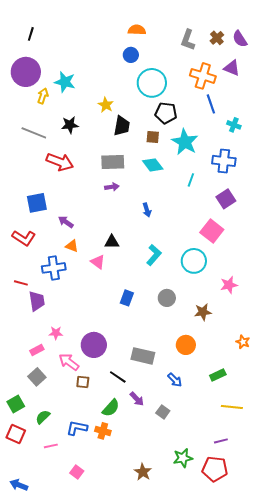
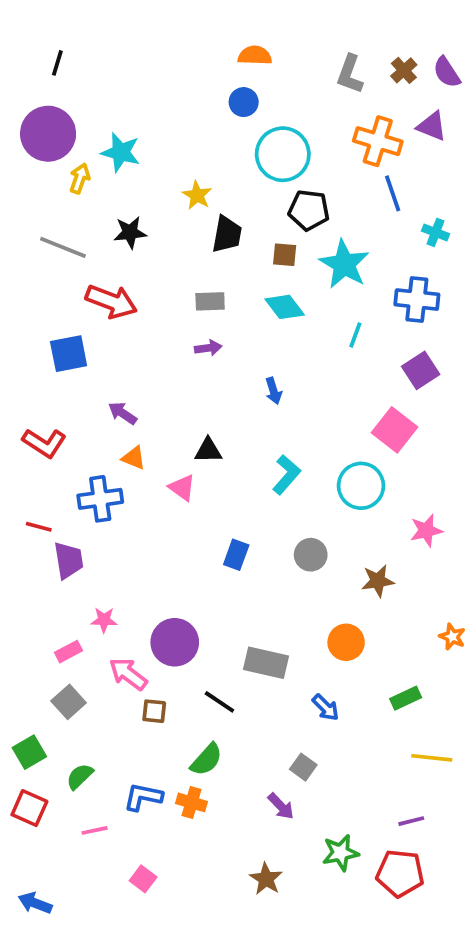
gray rectangle: (113, 162) -> (210, 301), size x0.7
blue square: (37, 203) -> (69, 354), moved
purple arrow: (137, 399) -> (281, 806), moved

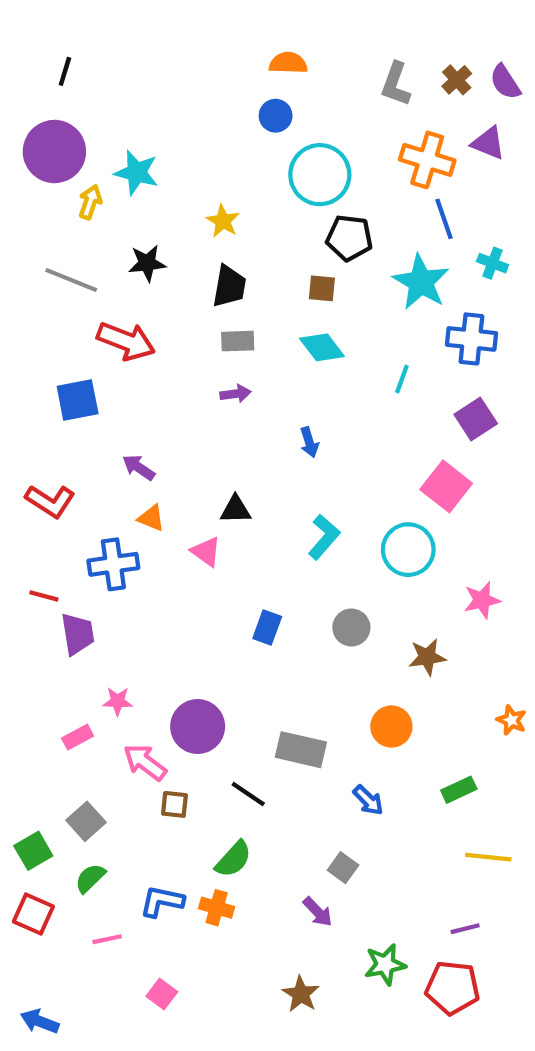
black trapezoid: (227, 234) -> (229, 286), moved
cyan star: (344, 264) -> (421, 282), moved
gray square: (69, 702) -> (86, 821), moved

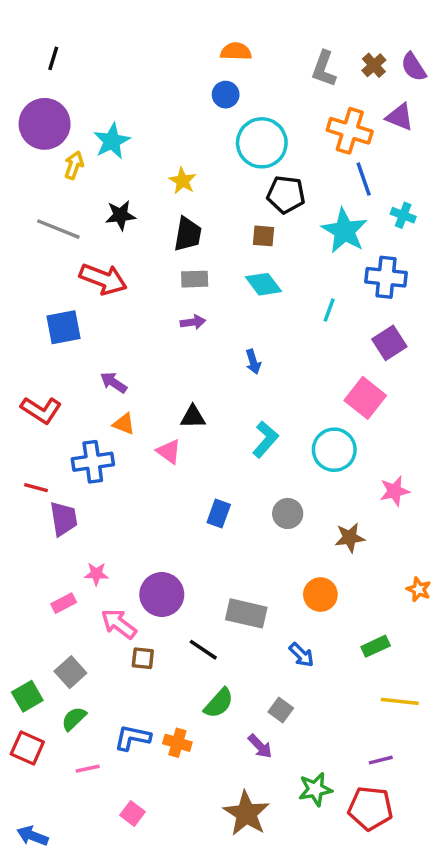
cyan star: (137, 173) -> (112, 141), turned 30
green semicircle: (233, 859) -> (219, 703), moved
brown star: (301, 994) -> (246, 813), size x1.5

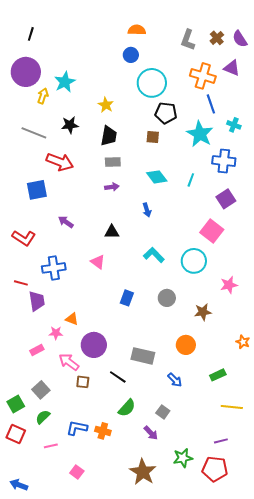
cyan diamond: (264, 284) -> (157, 177), moved
black triangle: (193, 417) -> (112, 232), moved
orange triangle: (124, 424) -> (72, 319), moved
cyan L-shape: (265, 439) -> (154, 255), turned -85

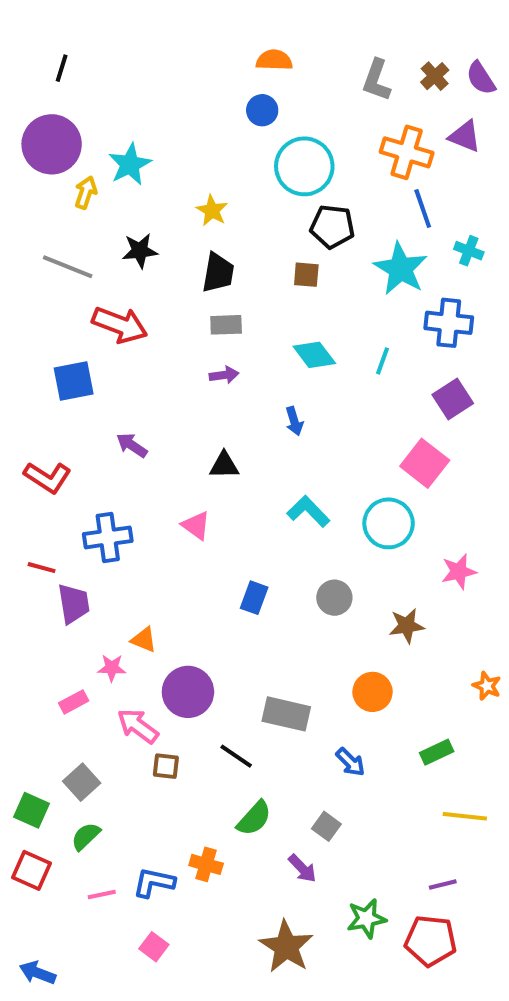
green square: (16, 404) -> (32, 810), turned -36
blue L-shape: (77, 428) -> (154, 882), moved

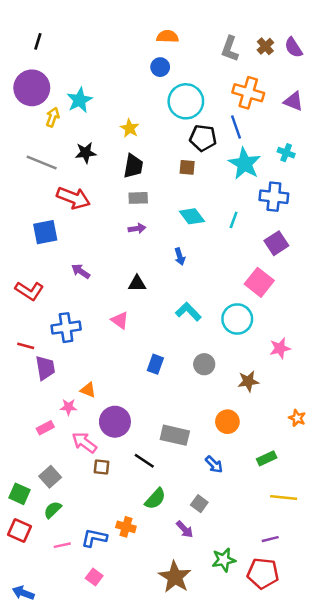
purple triangle: (465, 136) -> (293, 101), moved
blue line: (423, 209) -> (236, 127), moved

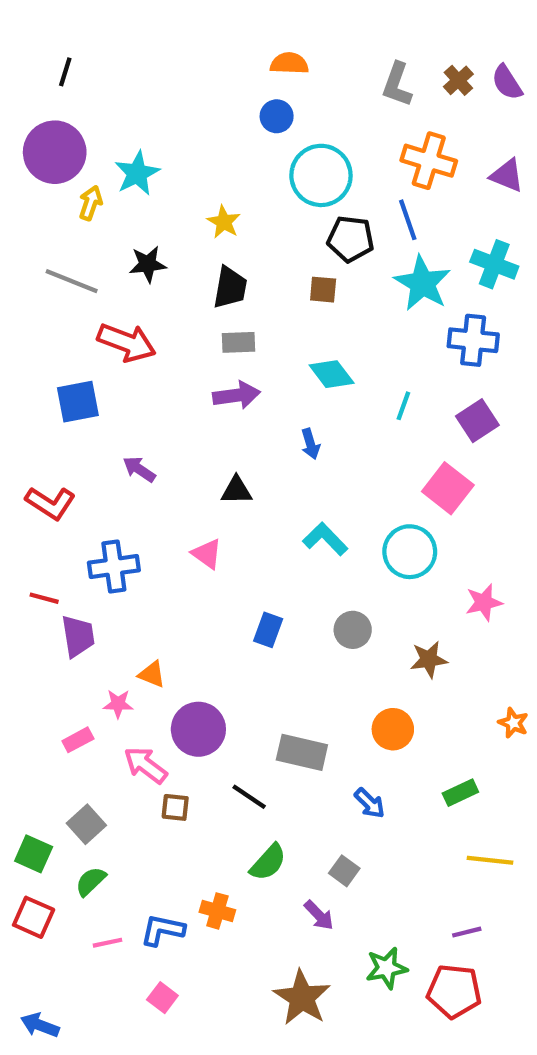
cyan cross: (286, 153) -> (494, 264), size x1.5
cyan line: (234, 220) -> (403, 406), moved
purple arrow: (137, 228) -> (236, 395), size x1.5

